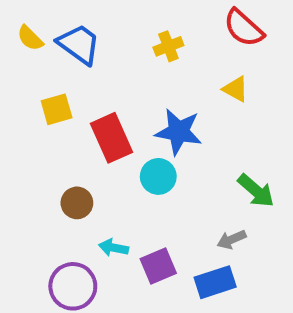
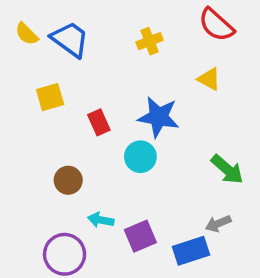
red rectangle: (111, 138) -> (99, 122), size x0.6
gray arrow: (231, 240) -> (218, 224), moved

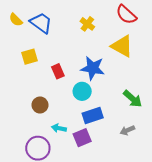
yellow cross: (149, 41) -> (87, 24), turned -32
yellow triangle: (209, 79) -> (122, 46), size x1.6
blue rectangle: (191, 251) -> (93, 116), moved

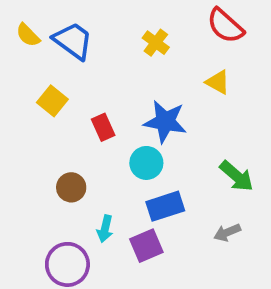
yellow triangle: (122, 46) -> (218, 82), size x0.6
yellow square: (29, 57) -> (52, 101), turned -35
cyan arrow: (59, 128) -> (105, 229), turned -88

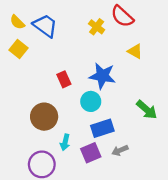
red semicircle: (225, 26) -> (122, 16), moved
yellow square: (52, 101) -> (18, 49), moved
brown circle: (71, 187) -> (44, 117), size x1.5
gray arrow: (227, 232) -> (120, 150), moved

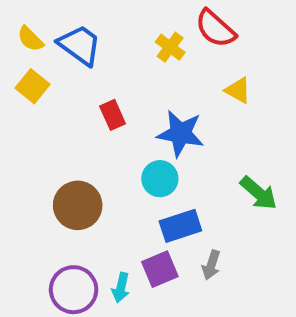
red rectangle: (64, 79) -> (113, 115), moved
cyan arrow: (65, 142) -> (121, 288), moved
gray arrow: (120, 150) -> (211, 265), turned -49

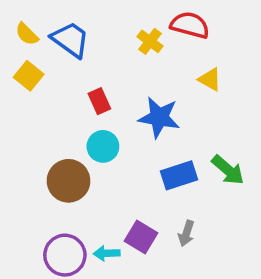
red semicircle: (215, 29) -> (190, 25), turned 153
cyan circle: (160, 179) -> (103, 146), moved
blue rectangle: (180, 226) -> (179, 175), moved
purple square: (160, 269) -> (141, 237), turned -36
cyan arrow: (121, 288) -> (107, 253), turned 75

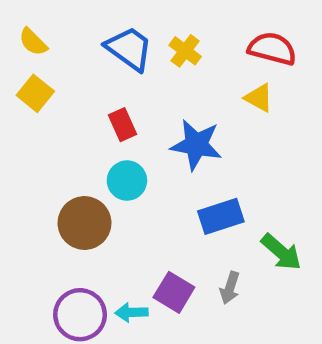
red semicircle: (190, 25) -> (272, 49), moved
blue trapezoid: (70, 40) -> (129, 49), moved
green arrow: (228, 170) -> (281, 252), moved

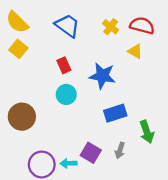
yellow semicircle: (33, 42) -> (17, 22), size x1.5
yellow cross: (185, 51) -> (111, 27), moved
brown circle: (84, 223) -> (22, 117), moved
green arrow: (281, 252) -> (147, 132), turned 30

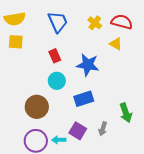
yellow semicircle: (17, 22) -> (15, 19), turned -55
blue trapezoid: (67, 26) -> (58, 22), turned 30
yellow square: (18, 49) -> (16, 42), turned -35
blue rectangle: (115, 113) -> (84, 99), moved
brown circle: (22, 117) -> (37, 107), moved

